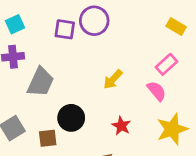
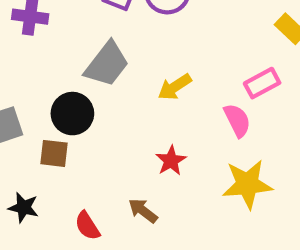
gray trapezoid: (41, 82) -> (107, 64), moved
black circle: (71, 118) -> (72, 114), moved

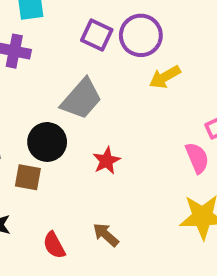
yellow arrow: (175, 87) -> (165, 77), moved
red star: (171, 161) -> (107, 161), moved

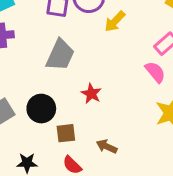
black circle: (47, 142) -> (41, 109), moved
brown square: (28, 177) -> (66, 133), moved

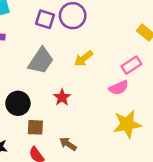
yellow arrow: (115, 21) -> (84, 58), moved
pink semicircle: (155, 72) -> (119, 88), turned 96

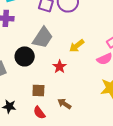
yellow arrow: (84, 58) -> (77, 46), moved
black circle: (18, 103) -> (25, 56), moved

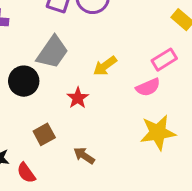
brown square: (38, 91) -> (44, 134), turned -32
red semicircle: (39, 113) -> (26, 173), moved

